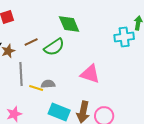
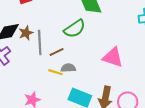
brown line: (31, 42) -> (57, 52), moved
gray line: (21, 74) -> (40, 42), moved

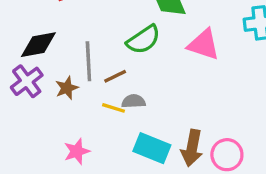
brown star: (26, 33) -> (67, 88), moved
pink triangle: (113, 57) -> (204, 45), moved

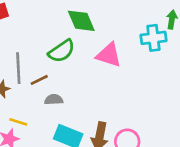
yellow line: (113, 108) -> (18, 122), moved

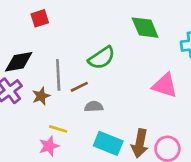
green diamond: (81, 21) -> (145, 28), moved
pink triangle: (109, 55) -> (165, 85), moved

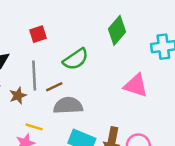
red square: (40, 18) -> (38, 34), moved
green diamond: (145, 28) -> (117, 30), turned 64
gray semicircle: (94, 107) -> (68, 106), size x1.6

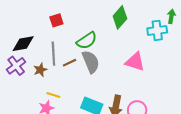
gray semicircle: (68, 106) -> (91, 62), moved, turned 70

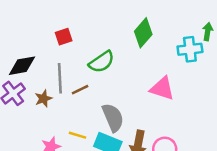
gray semicircle: (91, 62) -> (113, 117), moved
yellow line: (53, 95) -> (78, 135), moved

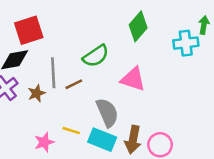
red square: (64, 37) -> (29, 30), moved, size x1.6
pink triangle: (162, 88) -> (133, 79), moved

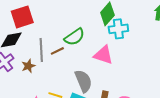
cyan cross: (186, 43) -> (118, 29), moved
brown line: (74, 84) -> (57, 51), moved

